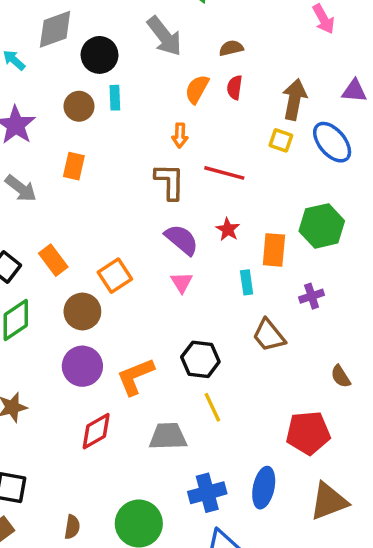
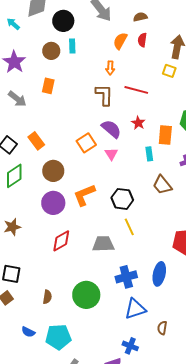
orange square: (115, 276) -> (86, 143), moved
orange L-shape: (135, 376) -> (84, 195), moved

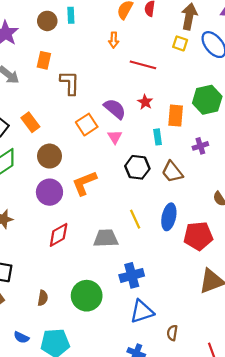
brown L-shape: (104, 95) -> (70, 83), moved
black hexagon: (122, 199) -> (137, 167), moved
blue ellipse: (159, 274) -> (169, 217), moved

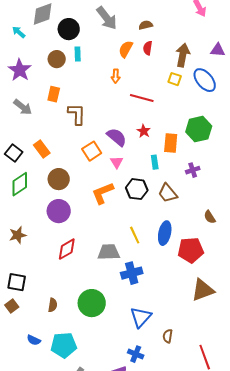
orange L-shape: (84, 183) -> (103, 193), moved
blue cross: (132, 275) -> (132, 273), moved
blue triangle: (142, 311) -> (141, 317), turned -30

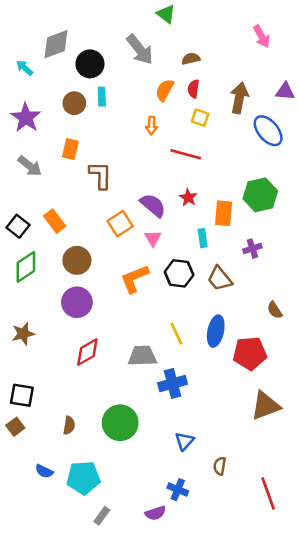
yellow square: (175, 79) -> (200, 118), moved
blue triangle: (141, 317) -> (184, 441), size x0.7

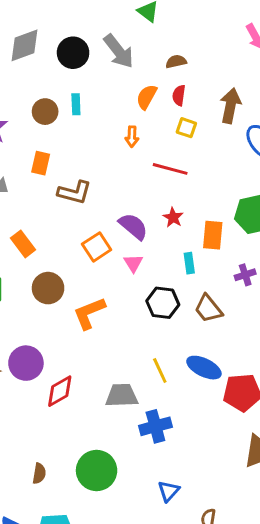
black circle: (90, 64) -> (73, 53), moved
brown L-shape: (100, 175) -> (74, 192), turned 104
orange L-shape: (135, 279) -> (89, 313), moved
purple circle: (77, 302) -> (26, 363), moved
blue ellipse: (216, 331) -> (204, 368), turned -76

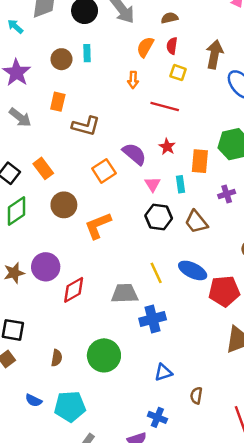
pink triangle: (133, 263) -> (153, 184), moved
blue triangle: (169, 491) -> (163, 372), turned 30

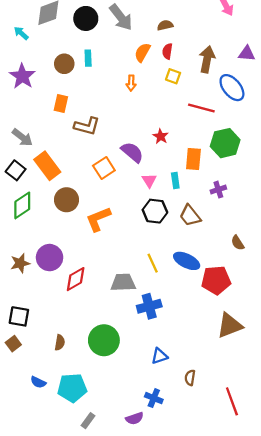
red line: (165, 107) -> (201, 108), moved
gray arrow: (20, 117) -> (22, 137), moved
red star: (167, 147) -> (161, 136), moved
orange rectangle: (43, 168) -> (47, 166), size x1.4

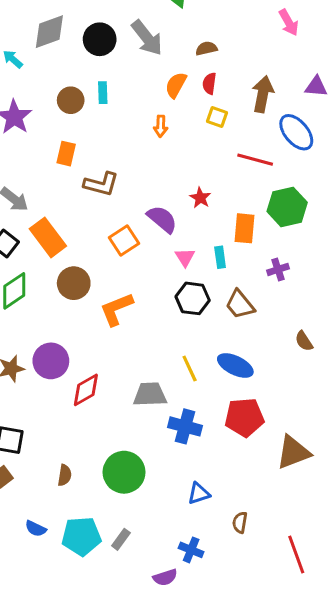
red pentagon: (216, 280) -> (244, 417), moved
blue cross: (149, 306) -> (185, 426), turned 30
gray rectangle: (88, 421) -> (121, 539), moved

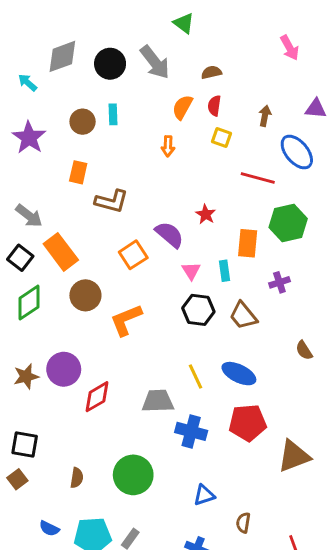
brown arrow: (263, 94) -> (265, 116), size x0.6

